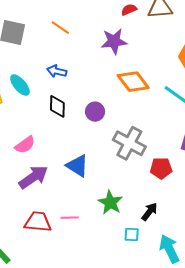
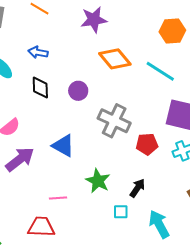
red trapezoid: (38, 222) -> (41, 227), moved

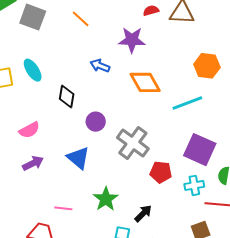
blue arrow: (38, 52) -> (100, 66), moved
cyan line: (160, 71) -> (187, 103), turned -64
purple circle: (78, 91) -> (96, 122), moved
purple arrow: (20, 159) -> (33, 163), size x0.7

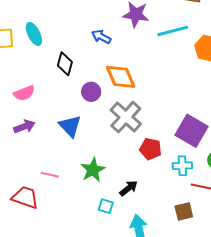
orange diamond: (145, 82) -> (121, 77), moved
cyan line: (187, 103) -> (173, 31), moved

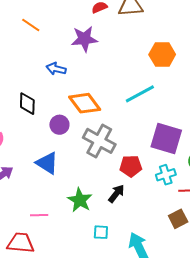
cyan line: (173, 31) -> (140, 94), moved
black arrow: (129, 188) -> (116, 194), moved

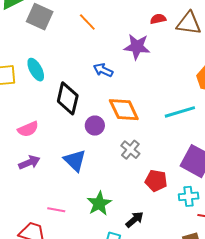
black diamond: (27, 104) -> (68, 98), size x1.4
gray cross: (99, 141) -> (130, 150), size x0.6
black arrow: (116, 194) -> (135, 220), moved

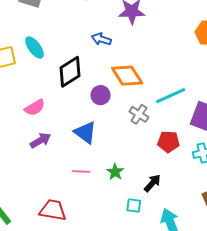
black diamond: (68, 98) -> (70, 72), turned 52
cyan line: (180, 112) -> (171, 96), moved
green star: (99, 203) -> (115, 172), size x0.7
pink line: (56, 210) -> (81, 172), moved

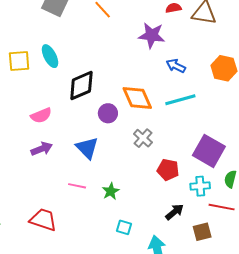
blue arrow: (101, 39) -> (176, 66), moved
cyan line: (171, 96) -> (180, 100), moved
black arrow: (152, 183) -> (175, 212), moved

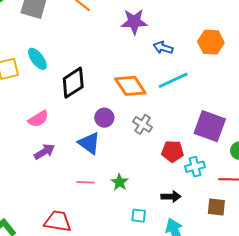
purple circle: (108, 113) -> (104, 118), moved
cyan cross: (200, 186) -> (195, 167), moved
black arrow: (175, 212) -> (171, 196), moved, turned 48
brown square: (202, 232) -> (216, 207), turned 30

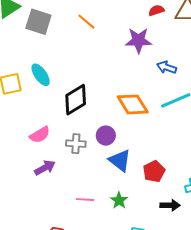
gray cross: (143, 124) -> (76, 144), moved, turned -30
blue triangle: (89, 143) -> (120, 160), moved
red pentagon: (173, 151) -> (154, 171), moved, turned -30
black arrow: (171, 196) -> (170, 205), moved

